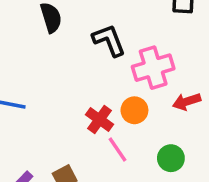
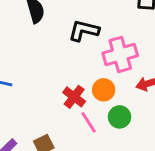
black L-shape: (109, 40) -> (84, 31), turned -56
green circle: (171, 158) -> (119, 117), moved

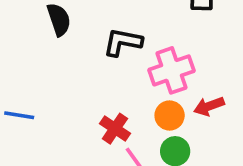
orange circle: (104, 90) -> (170, 115), moved

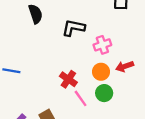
pink cross: (171, 70) -> (102, 45), size x0.7

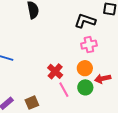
black L-shape: (73, 28) -> (85, 21), moved
red arrow: (125, 66) -> (103, 79), moved

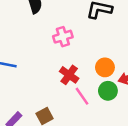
pink cross: (89, 45) -> (63, 37), moved

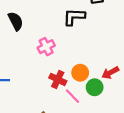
orange circle: (105, 67) -> (80, 73), moved

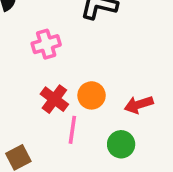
green circle: (95, 87) -> (121, 144), moved
pink line: (73, 96) -> (72, 130), turned 42

